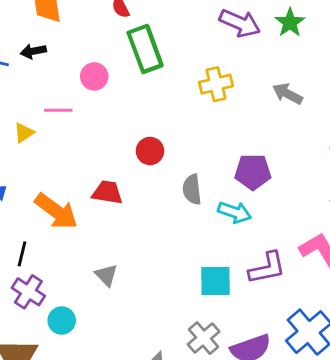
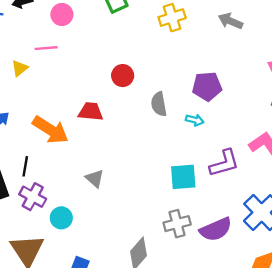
pink circle: (94, 76) -> (62, 14), moved
cyan arrow: (235, 212) -> (195, 120), size x0.7
gray cross: (204, 338) -> (177, 224), turned 30

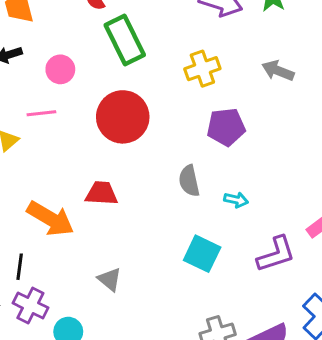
red circle: (123, 76) -> (123, 117), moved, size x1.8
purple pentagon: (207, 86) -> (226, 127), moved
cyan square: (183, 177) -> (202, 254), moved, turned 32

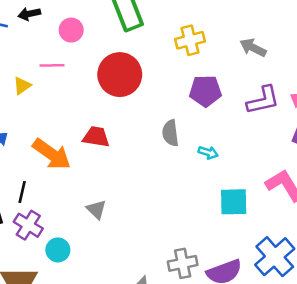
cyan square: (202, 254) -> (234, 202), moved, turned -32
purple L-shape: (276, 254) -> (263, 100), moved

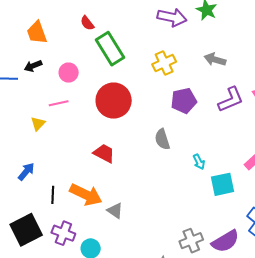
red trapezoid: (96, 137) -> (104, 153), turned 30
cyan arrow: (208, 152) -> (199, 162), moved, turned 56
orange arrow: (52, 154) -> (86, 195), moved
black line: (22, 192) -> (53, 195), moved

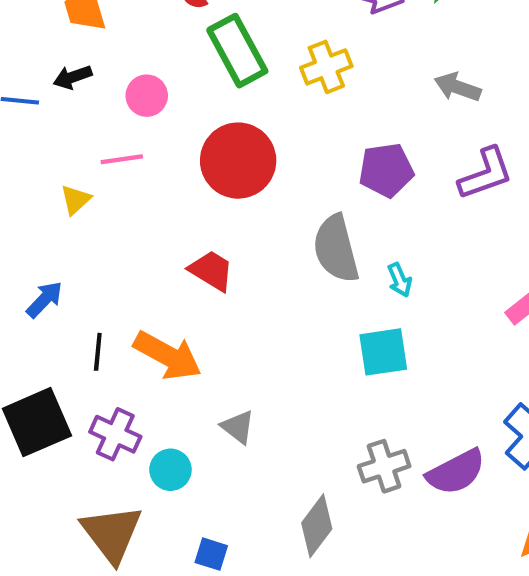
yellow cross: (164, 63) -> (326, 67), moved
gray semicircle: (162, 139) -> (336, 249), size x1.5
cyan arrow: (199, 162) -> (400, 280), moved
cyan square: (223, 184) -> (383, 352), moved
gray triangle: (115, 211) -> (238, 427), moved

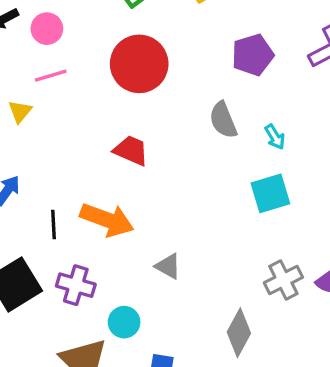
pink circle: (147, 96) -> (47, 29), moved
gray semicircle: (336, 249) -> (223, 120), size x0.7
cyan circle: (170, 470) -> (124, 322), moved

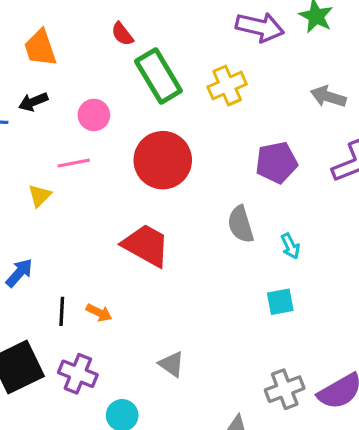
pink circle: (47, 29) -> (94, 115), moved
red trapezoid: (131, 150) -> (146, 245), size x1.4
cyan square: (270, 193) -> (280, 302), size x0.7
orange arrow: (107, 220) -> (99, 313), moved, size x0.5

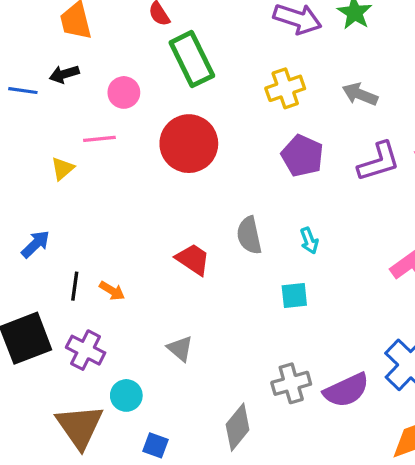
yellow cross: (227, 86) -> (285, 88), moved
purple pentagon: (276, 163) -> (302, 156), turned 30
gray semicircle: (241, 224) -> (249, 235), moved
red trapezoid: (146, 245) -> (193, 259), moved, size x0.7

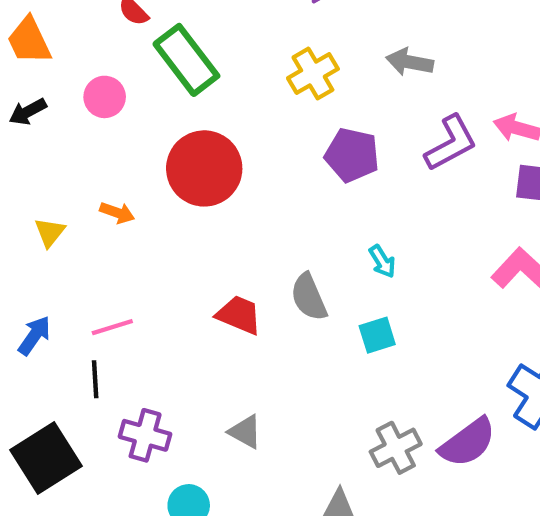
pink circle: (124, 92) -> (105, 97), moved
pink line: (99, 139) -> (112, 327), moved
gray semicircle: (249, 235) -> (309, 297), moved
orange arrow: (112, 291) -> (117, 213), moved
purple cross: (86, 350) -> (145, 435), moved

